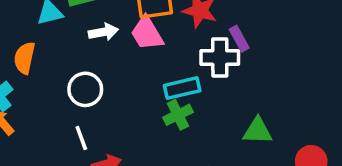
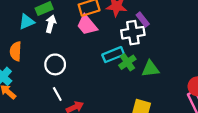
white arrow: (103, 32) -> (51, 24), moved, turned -56
green cross: (178, 115) -> (127, 62), moved
green triangle: (258, 131) -> (150, 69), moved

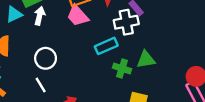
green cross: (127, 62) -> (122, 68), moved, turned -35
white line: (57, 94) -> (41, 85), moved

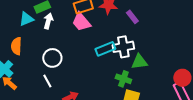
white cross: (126, 22) -> (123, 47), moved
green cross: (122, 68) -> (123, 79), moved

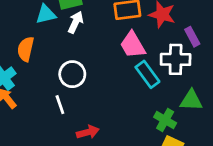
pink trapezoid: (81, 22) -> (133, 45), moved
white cross: (123, 47) -> (176, 59), moved
cyan rectangle: (105, 49) -> (147, 74), turned 66

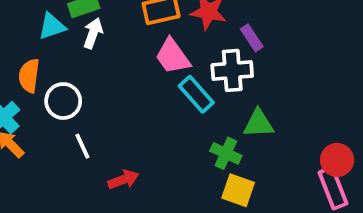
white circle: (72, 74) -> (63, 101), moved

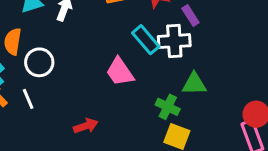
pink trapezoid: (173, 56) -> (120, 72), moved
cyan rectangle: (196, 94) -> (146, 40), moved
white line: (82, 146) -> (28, 99), moved

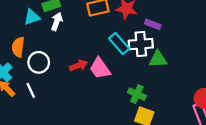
purple rectangle: (190, 15) -> (153, 24), turned -35
green triangle: (194, 84) -> (158, 59), moved
red arrow: (86, 126) -> (78, 65), moved

